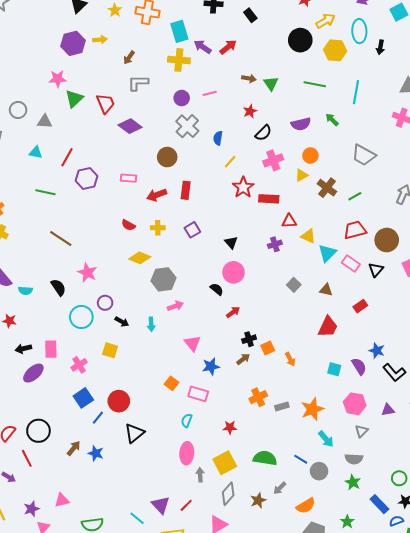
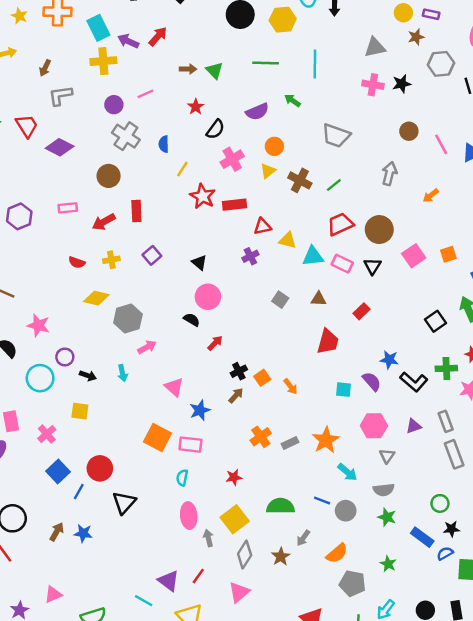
cyan triangle: (327, 253) -> (313, 256), turned 48
orange square: (172, 383) -> (158, 438), size x1.6

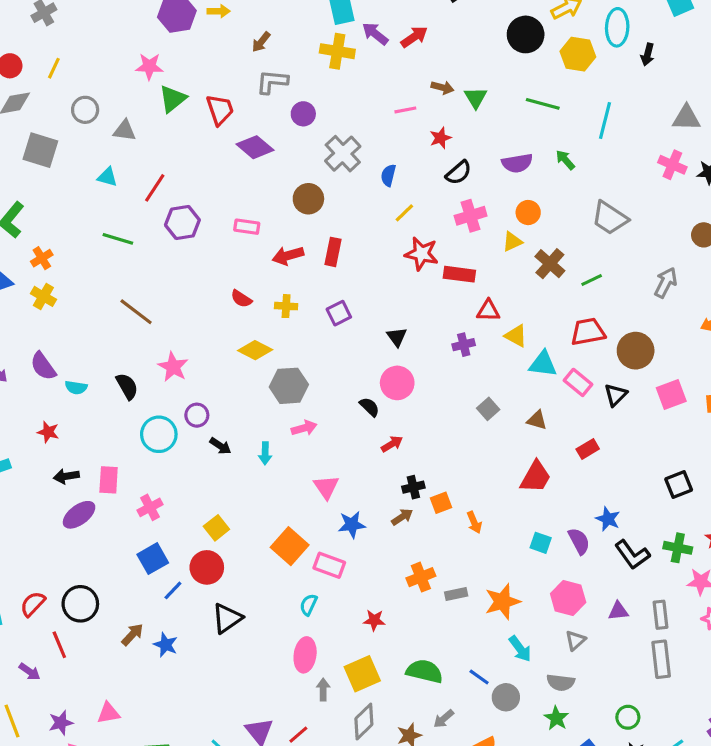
pink line: (145, 94) -> (405, 110), moved
purple circle: (114, 105) -> (303, 114), moved
red star: (203, 196) -> (421, 254), turned -30
yellow square: (80, 411) -> (216, 528), moved, turned 30

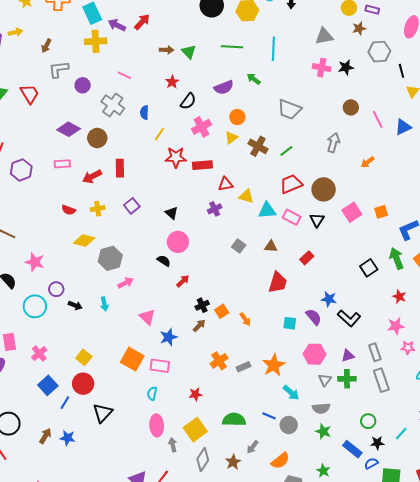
pink line: (405, 110) -> (124, 75), moved, turned 48
purple diamond: (255, 147) -> (69, 129), moved
green cross: (678, 548) -> (347, 379), moved

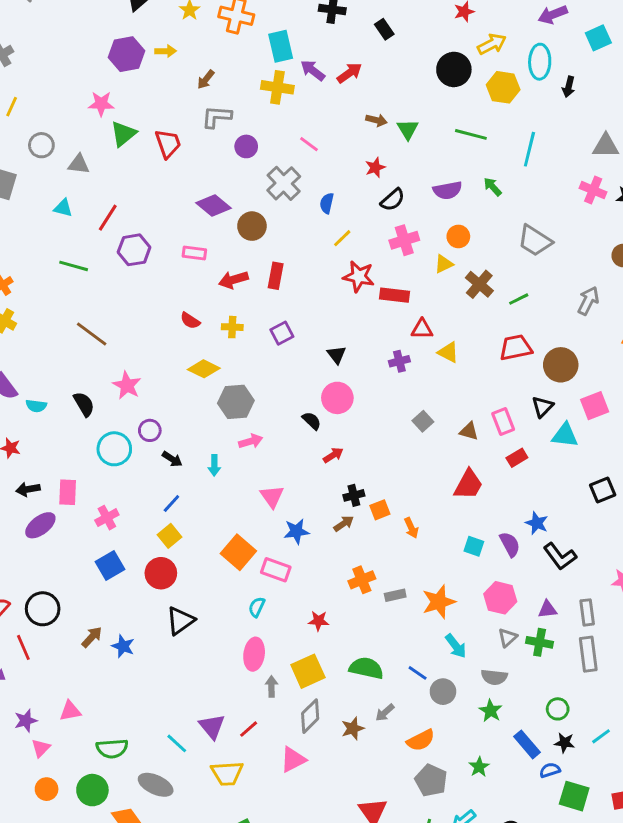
cyan triangle: (267, 210) -> (565, 435), moved
pink rectangle: (292, 217) -> (503, 421), moved, turned 30
blue line: (65, 403) -> (171, 503), moved

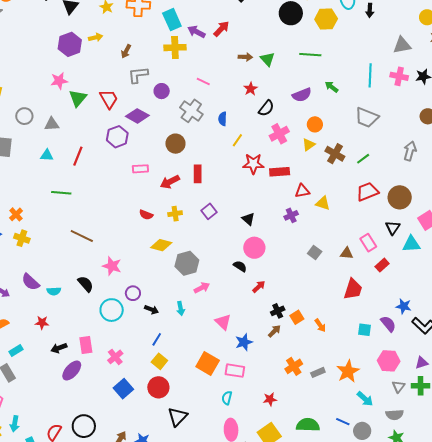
cyan line: (529, 149) -> (370, 75), moved
purple diamond: (214, 205) -> (137, 116), moved
purple hexagon: (134, 250) -> (117, 137), moved

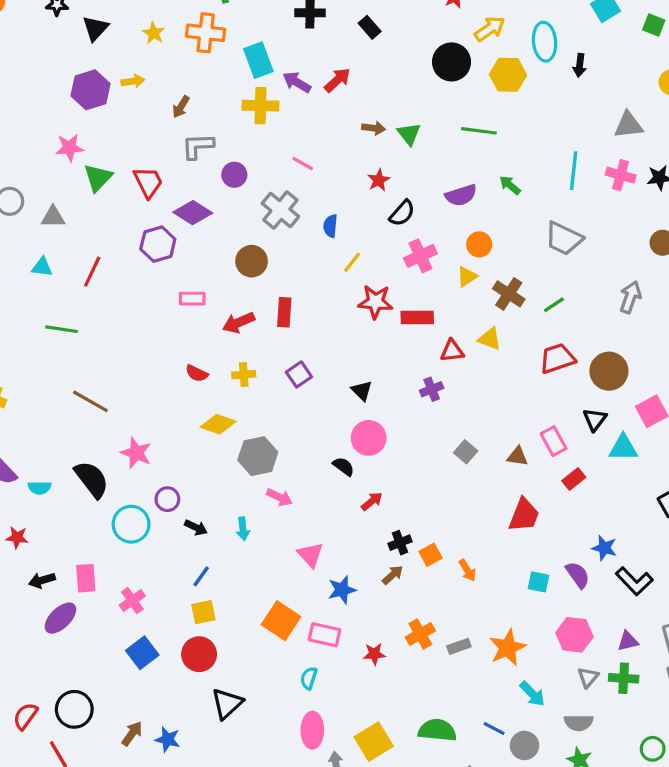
yellow triangle: (323, 203) -> (490, 339), moved
black semicircle: (86, 284) -> (92, 479), size x1.4
pink arrow: (202, 288) -> (279, 497), turned 49
yellow square: (159, 361) -> (203, 612), turned 35
red star: (270, 399) -> (374, 654), moved

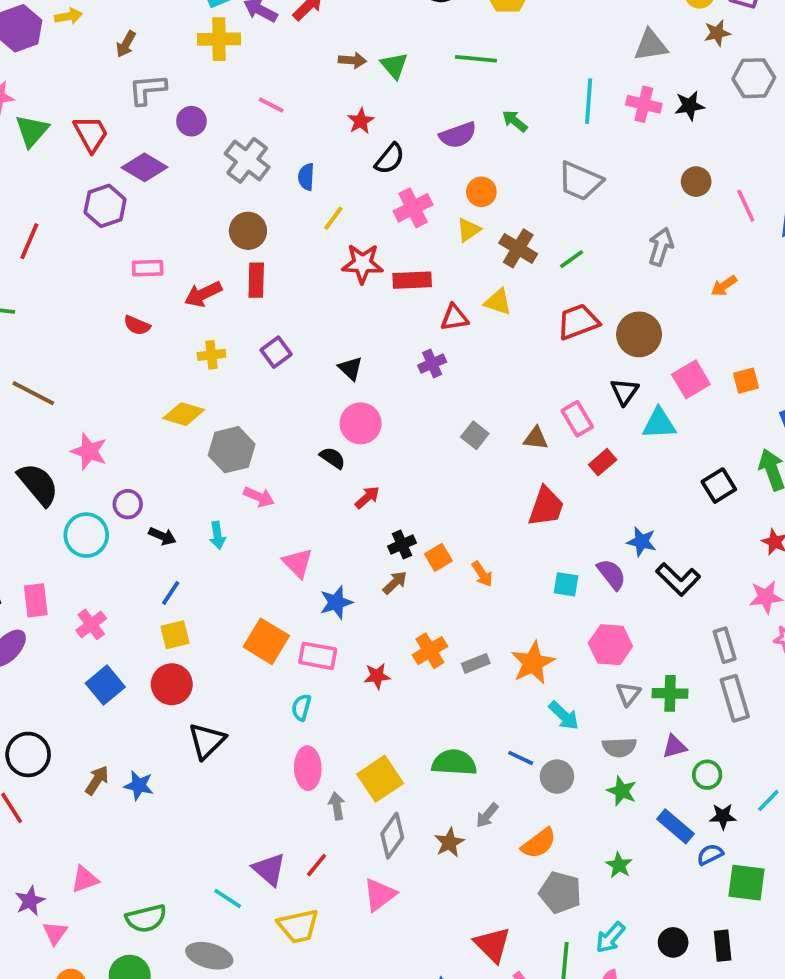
brown circle: (252, 261) -> (248, 231), moved
red semicircle: (197, 373) -> (137, 325), moved
purple triangle: (628, 641) -> (674, 747), moved

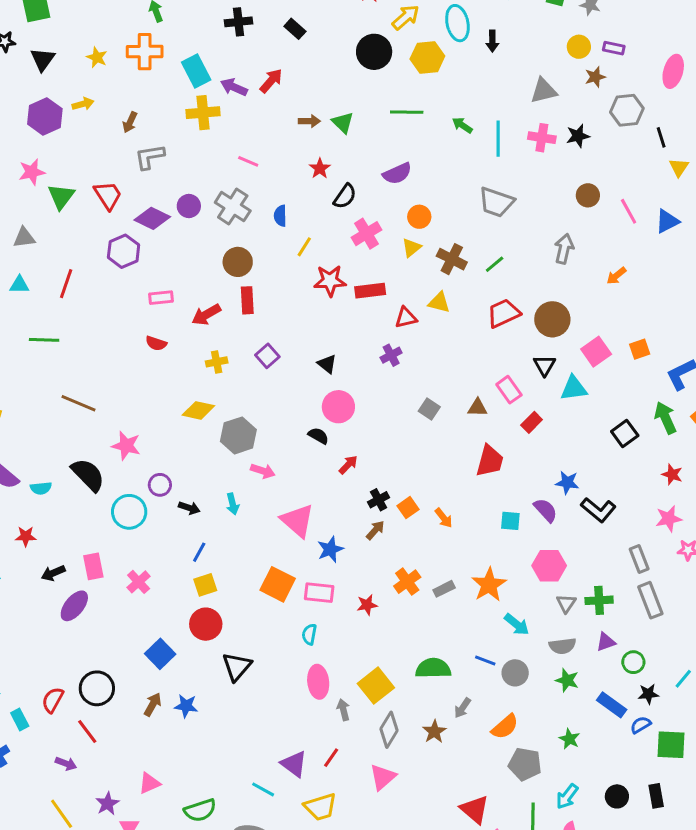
purple circle: (191, 121) -> (189, 206), moved
green arrow: (515, 121) -> (462, 125), moved
pink triangle: (298, 563) -> (297, 521), size x1.4
blue square: (105, 685) -> (160, 654), moved

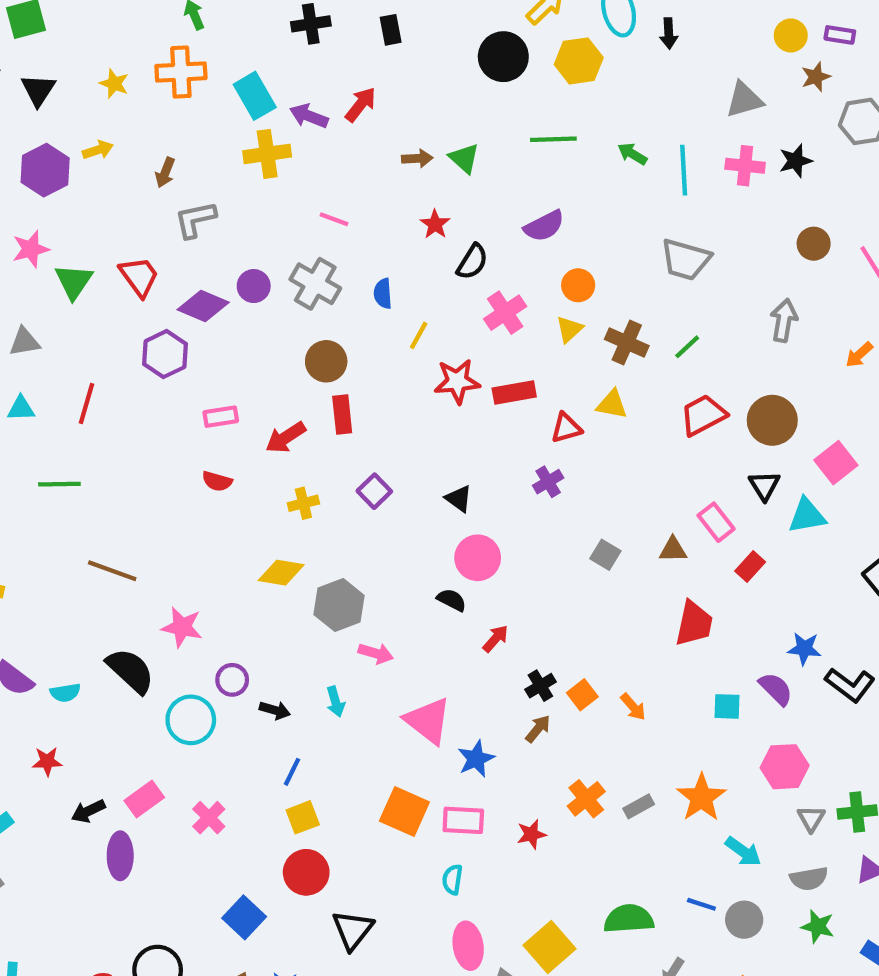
black rectangle: (295, 29) -> (391, 30), turned 40
pink rectangle: (93, 566) -> (144, 799), turned 68
purple ellipse: (74, 606) -> (120, 856), turned -36

